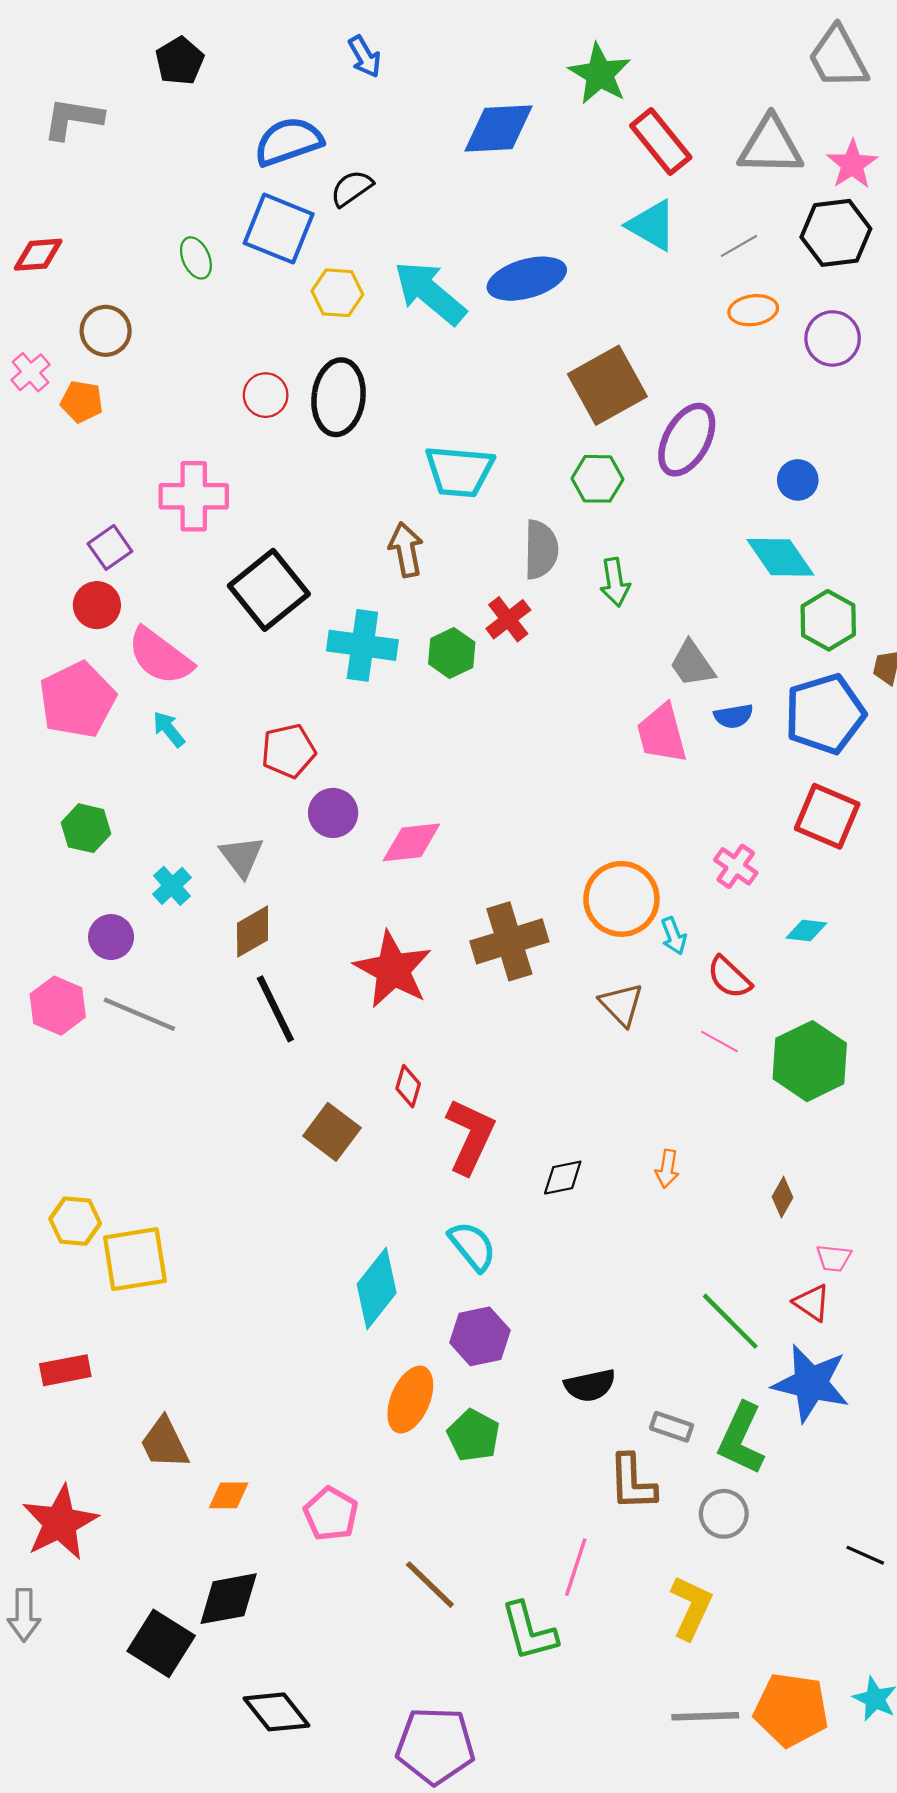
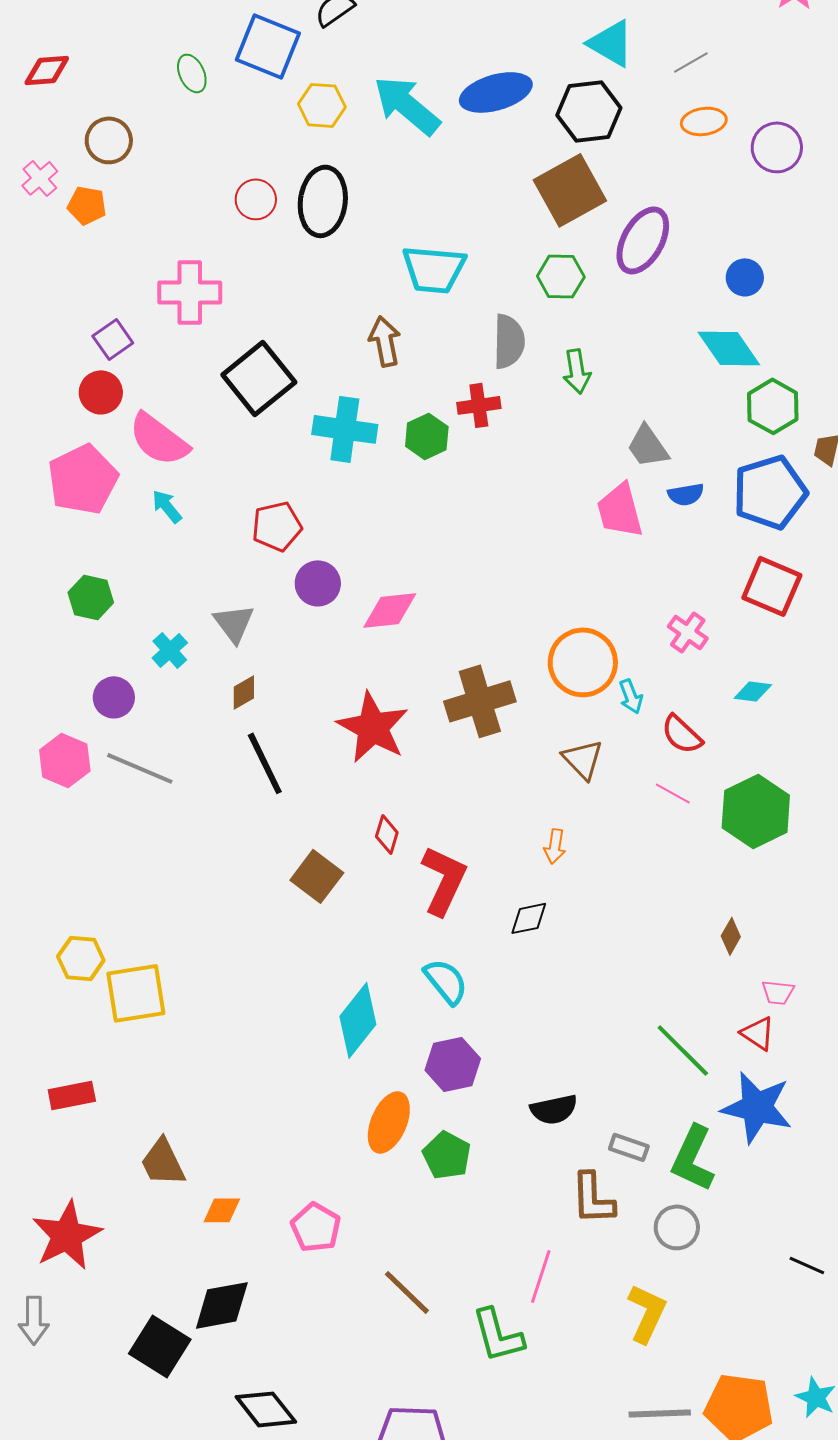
black hexagon: (836, 233) -> (589, 111), moved
red cross: (508, 619) -> (479, 405), turned 30
brown diamond: (253, 932) -> (244, 692), size x0.7
orange arrow: (667, 1169) -> (555, 846), moved

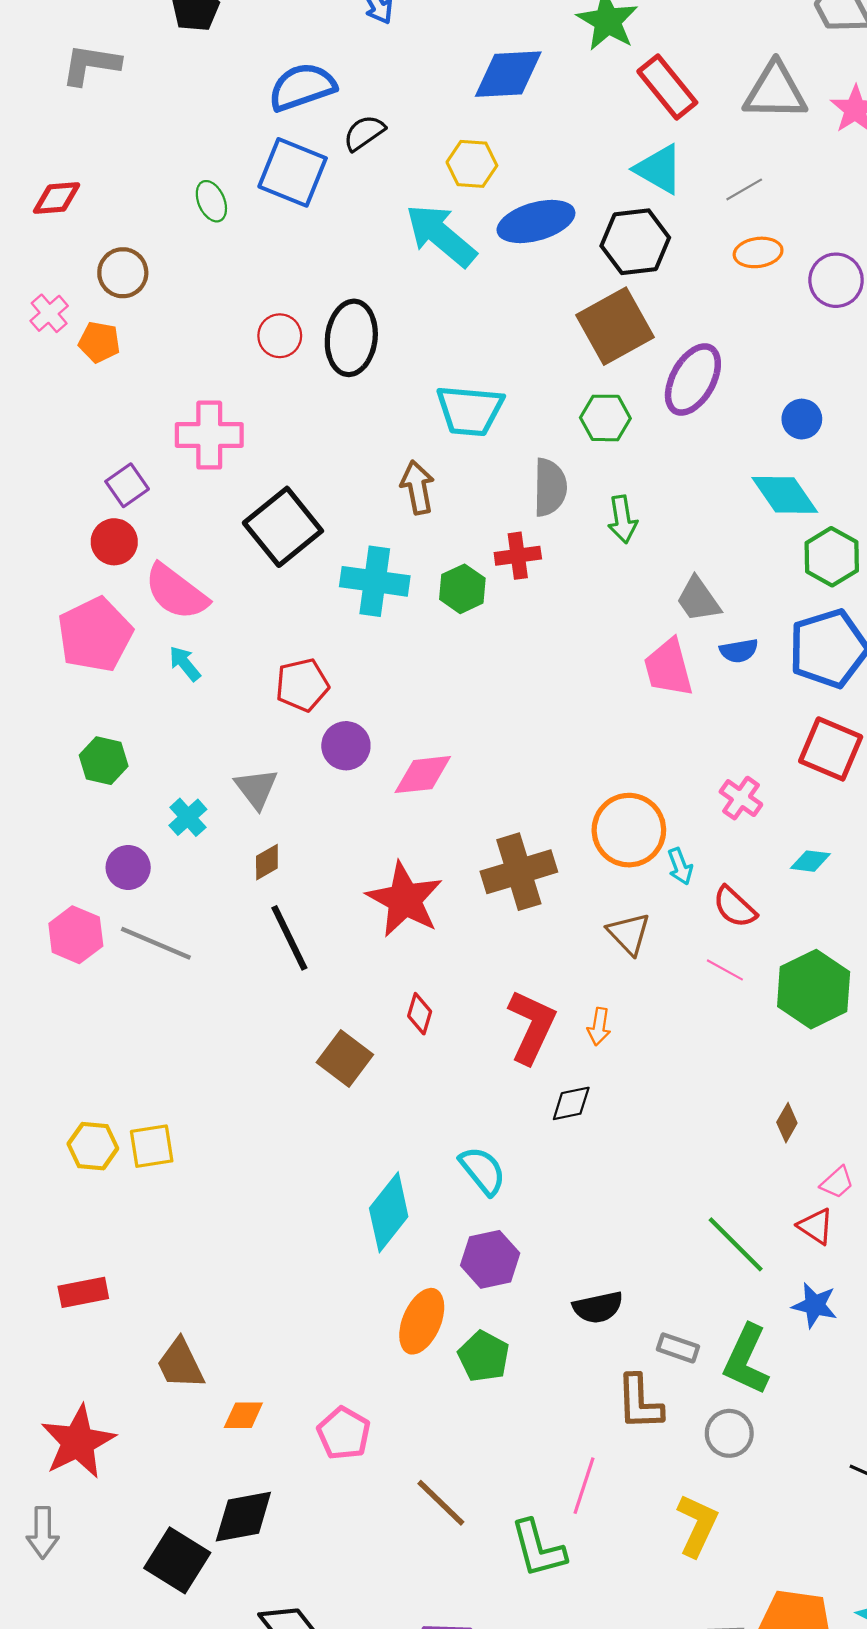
yellow hexagon: (322, 105) -> (472, 164), moved
red L-shape: (444, 880) -> (532, 1027), moved
pink trapezoid: (778, 992) -> (837, 1182), turned -48
yellow square: (136, 993) -> (152, 1146), moved, size x0.7
blue star: (757, 1107) -> (815, 1305), size x0.6

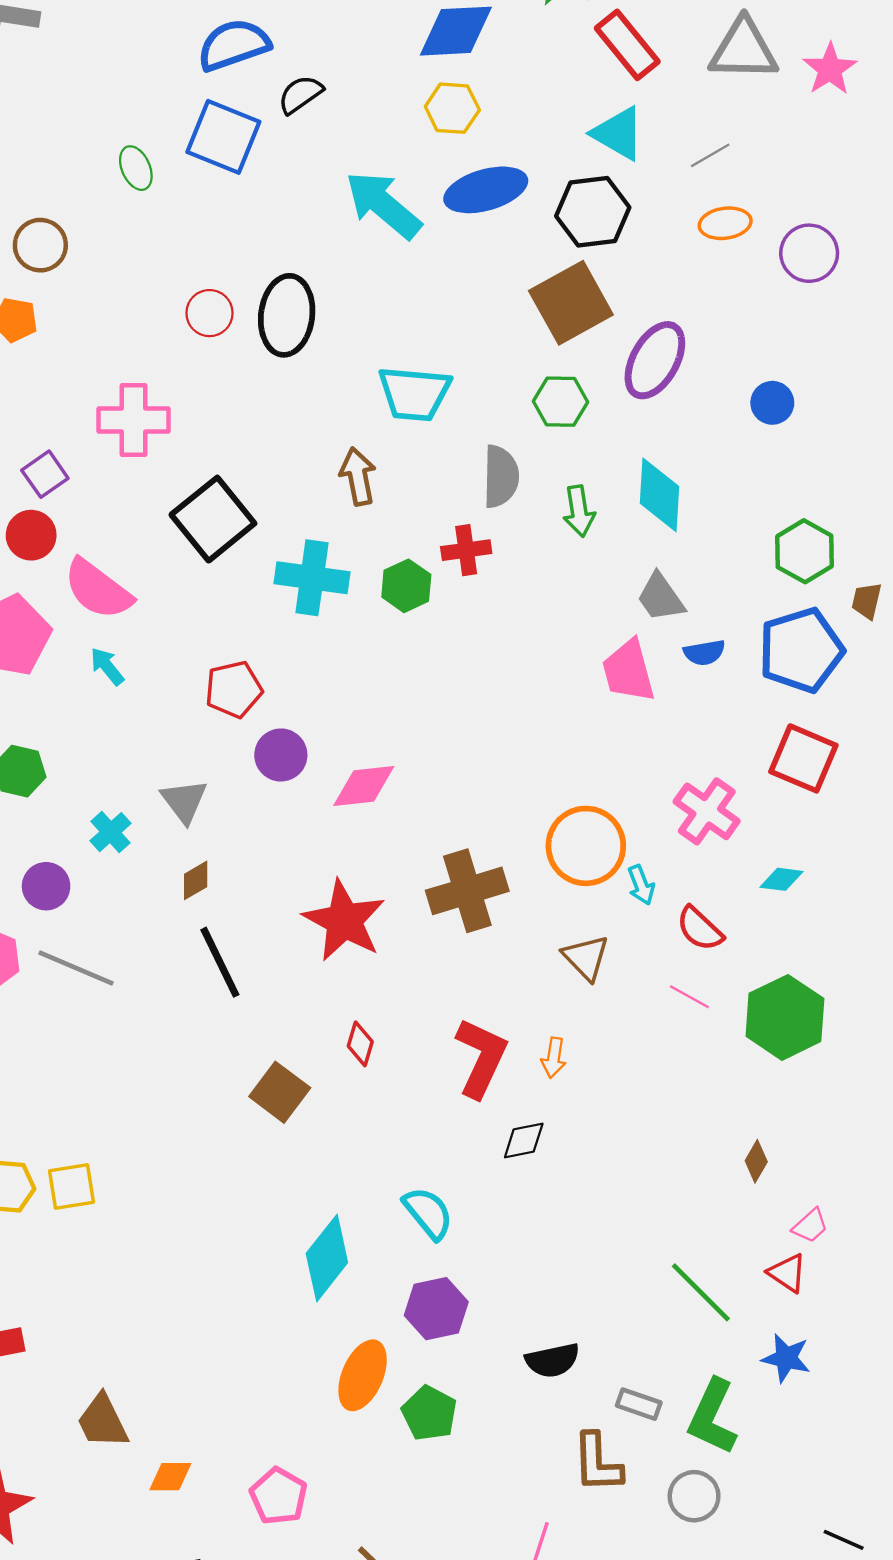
yellow hexagon: (472, 164) -> (452, 108), moved
cyan diamond: (785, 495) -> (660, 495), moved, turned 38
pink cross: (741, 798) -> (707, 811), size x1.4

